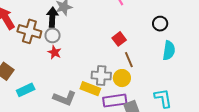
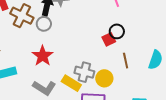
black circle: (160, 24) -> (117, 31), moved
red star: (54, 52) -> (43, 56), moved, size x1.5
brown line: (129, 60) -> (126, 61), moved

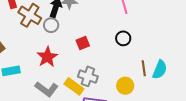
red square: (109, 39) -> (83, 43), moved
brown line: (126, 61) -> (144, 68), moved
yellow circle: (104, 78) -> (125, 86), moved

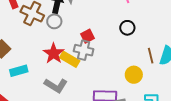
gray cross: (88, 76) -> (84, 50), moved
yellow rectangle: (74, 86) -> (70, 59), moved

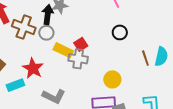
red star: (54, 53) -> (33, 68), moved
yellow rectangle: (70, 59) -> (63, 50), moved
yellow circle: (134, 75) -> (112, 79), moved

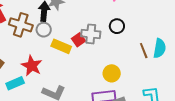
gray cross: (78, 59) -> (91, 34), moved

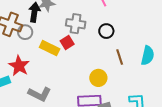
gray circle: (44, 30) -> (25, 32), moved
gray cross: (91, 34) -> (76, 24), moved
brown line: (144, 51) -> (120, 57), moved

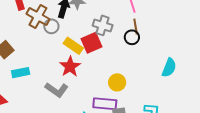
red square: (67, 42) -> (91, 43), size x1.5
brown line: (120, 57) -> (136, 26), moved
red star: (19, 66) -> (70, 67), moved

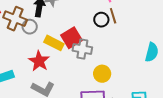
gray cross: (103, 25) -> (82, 49), moved
black circle: (132, 37) -> (101, 20), moved
red star: (70, 67) -> (39, 61), moved

